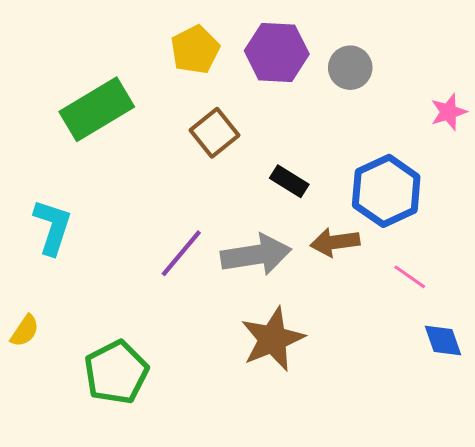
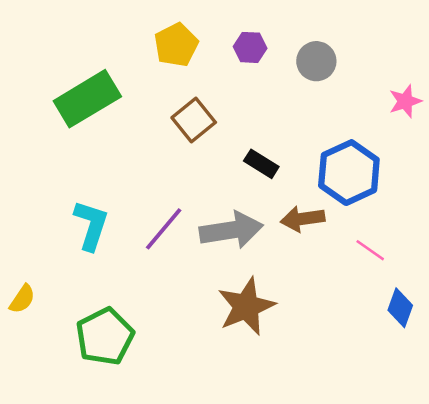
purple hexagon: (277, 52) -> (250, 47), size x0.6
cyan L-shape: (52, 227) -> (91, 225), moved
blue diamond: (443, 340) -> (400, 308), turned 39

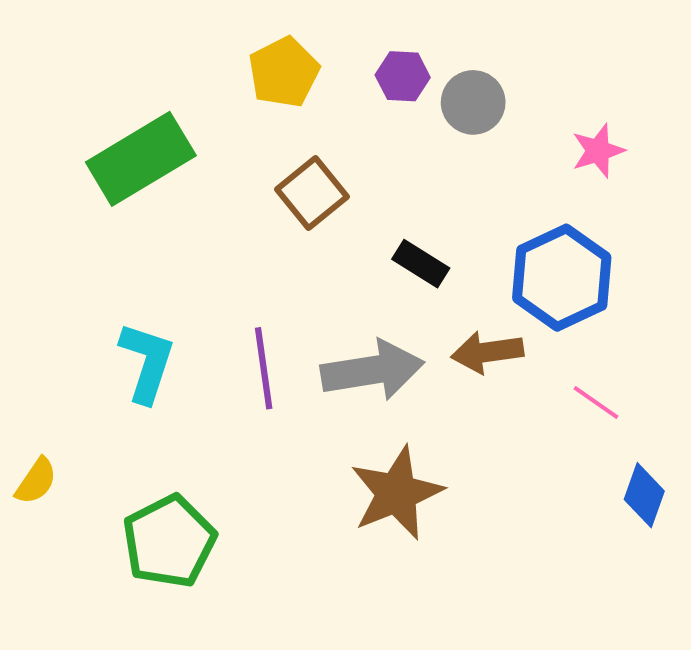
gray circle: (316, 61) -> (473, 102), moved
pink star: (405, 101) -> (598, 151), moved
purple line: (164, 229) -> (264, 368), turned -48

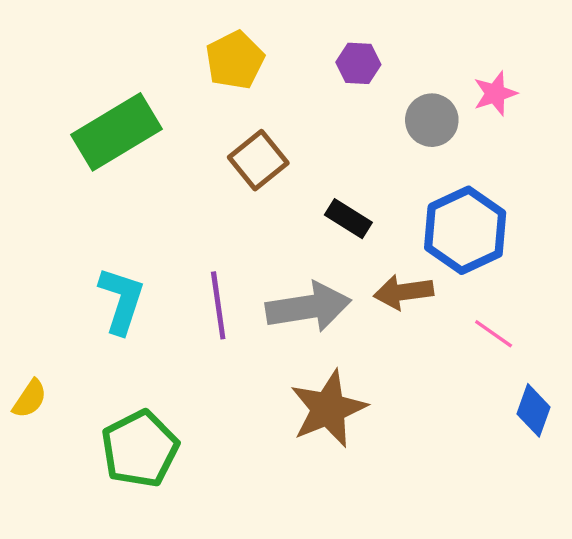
purple hexagon: (403, 76) -> (358, 63), moved
gray circle: (473, 102) -> (432, 120), moved
pink star: (598, 151) -> (495, 93), moved

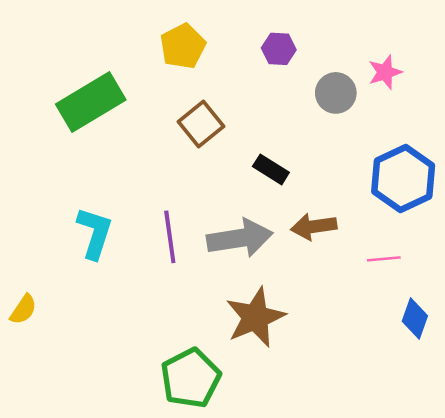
blue hexagon: (465, 230) -> (403, 179), moved
pink line: (494, 334) -> (384, 259), turned -40
green pentagon: (140, 449) -> (191, 378), moved

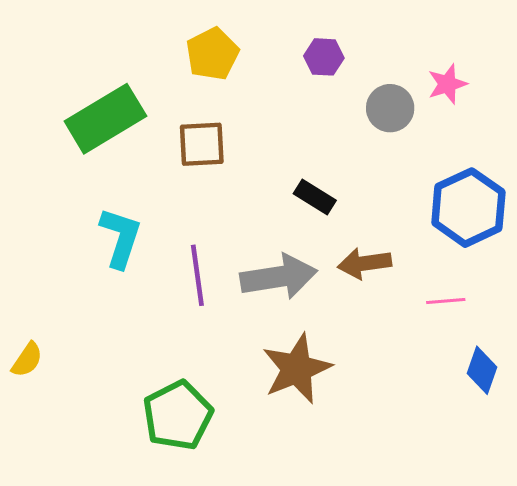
brown square: (201, 124) -> (202, 144), moved, turned 36
cyan L-shape: (95, 233) -> (120, 238), moved
green pentagon: (191, 378) -> (178, 415), moved

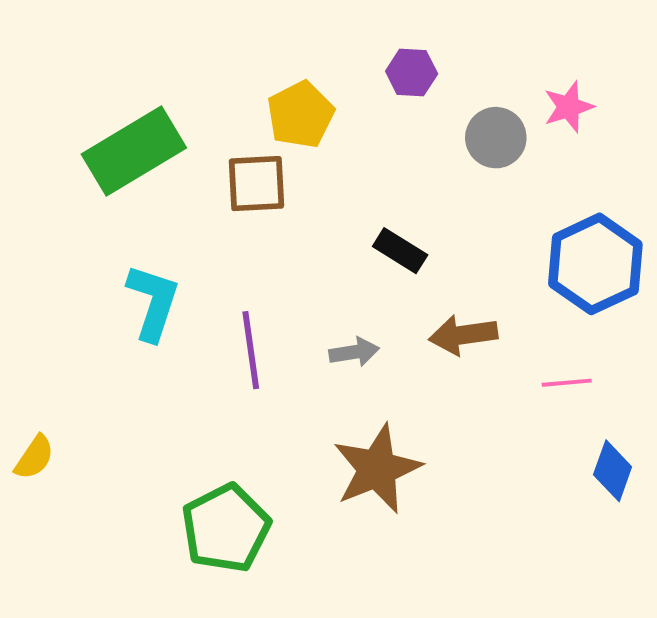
yellow pentagon: (212, 54) -> (301, 115), moved
gray arrow: (279, 277) -> (354, 352), size x0.5

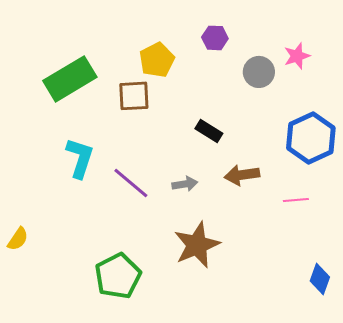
purple line: (251, 350) -> (131, 183), turned -42
blue diamond: (613, 471) -> (320, 279), moved

